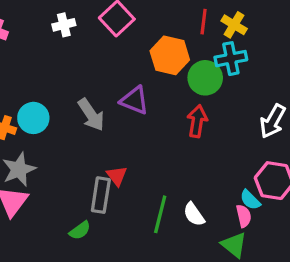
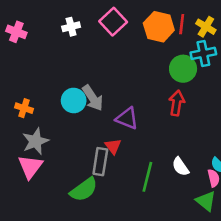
orange hexagon: (170, 55) -> (159, 27), moved
purple triangle: (134, 100) -> (127, 118), moved
cyan circle: (33, 118) -> (74, 101), moved
white semicircle: (194, 214) -> (180, 167), moved
green semicircle: (80, 230) -> (84, 190), size x1.6

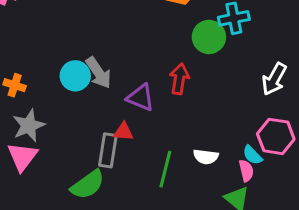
red arrow: (177, 103) -> (179, 79), moved
red triangle: (113, 146) -> (123, 132), turned -48
white semicircle: (180, 167) -> (206, 157), turned -48

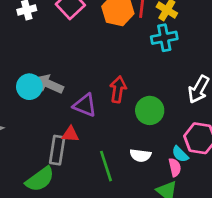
green circle: (209, 37) -> (150, 110), moved
gray arrow: (99, 73) -> (49, 84), turned 148
green line: (165, 169) -> (106, 166), turned -32

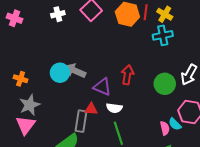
green circle: (150, 110) -> (165, 84), moved
white semicircle: (140, 155) -> (114, 108), moved
pink semicircle: (175, 167) -> (165, 128), moved

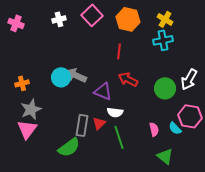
red line: (146, 12) -> (119, 51), moved
red arrow: (127, 75) -> (128, 79), turned -72
orange cross: (21, 79) -> (22, 83), turned -32
red triangle: (91, 109) -> (99, 123), moved, turned -48
pink semicircle: (165, 128) -> (154, 129), moved

